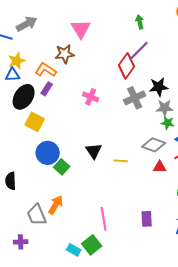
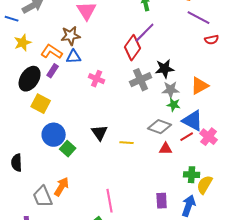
blue triangle: (13, 75) -> (74, 57), moved
purple rectangle: (147, 219) -> (162, 201), moved

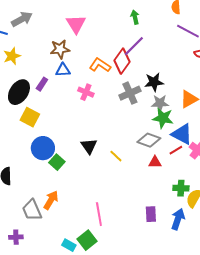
orange L-shape: (52, 52) -> (100, 65), moved
green star: (174, 105) -> (163, 118), size x1.5
yellow line: (127, 143) -> (116, 156), turned 40

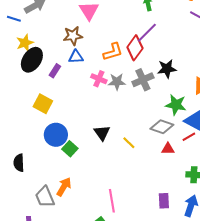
orange L-shape: (100, 65) -> (113, 52), turned 130
black ellipse: (19, 92) -> (32, 60), moved
gray star: (160, 103) -> (117, 82), moved

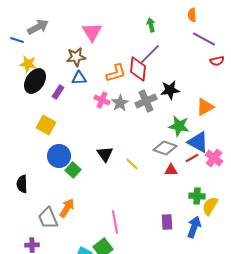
yellow star: (25, 43) -> (28, 64), turned 30
red diamond: (135, 48) -> (138, 69), turned -30
gray star: (117, 82) -> (120, 103), turned -30

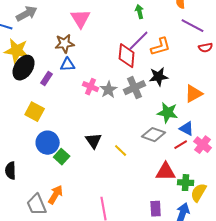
yellow star: (28, 64) -> (17, 51), size x1.4
orange L-shape: (116, 73) -> (161, 47), moved
blue triangle: (198, 142) -> (187, 129), size x0.7
red triangle: (171, 170) -> (166, 172), moved, size x1.5

